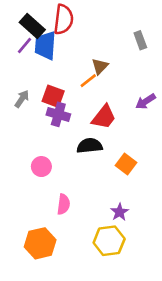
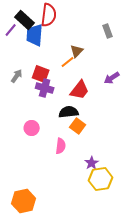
purple line: (24, 45) -> (11, 30), moved
orange square: (126, 164) -> (78, 126), moved
pink semicircle: (64, 204) -> (61, 146), moved
yellow hexagon: (109, 241) -> (101, 179), moved
orange hexagon: (40, 243) -> (24, 201), moved

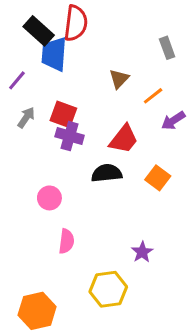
purple line: (11, 30) -> (17, 80), moved
orange line: (68, 62) -> (153, 96), moved
orange square: (78, 126) -> (158, 178), moved
pink semicircle: (61, 146) -> (66, 241), moved
yellow hexagon: (101, 179) -> (108, 289), moved

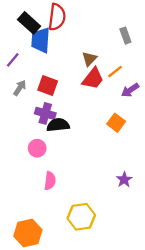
purple cross: (70, 136) -> (45, 113), moved
red trapezoid: (124, 139) -> (93, 79), moved
black semicircle: (107, 173) -> (58, 125), moved
orange square: (158, 178) -> (116, 123), moved
purple star: (142, 252) -> (124, 180), moved

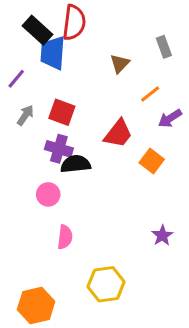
brown triangle: (89, 59) -> (120, 64), moved
red trapezoid: (93, 79) -> (118, 134), moved

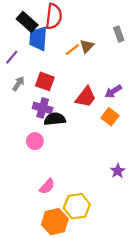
orange line: (150, 94) -> (72, 49), moved
purple arrow: (170, 118) -> (113, 91), moved
pink semicircle: (65, 237) -> (47, 186), moved, turned 35
orange hexagon: (36, 306) -> (55, 222), moved

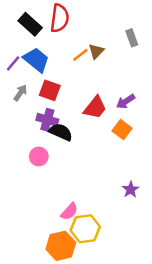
blue trapezoid: (38, 38) -> (36, 60), moved, turned 125
black semicircle: (55, 119) -> (61, 132), turned 30
pink semicircle: (47, 186) -> (69, 212), moved

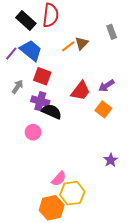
gray arrow: (20, 93) -> (18, 87), moved

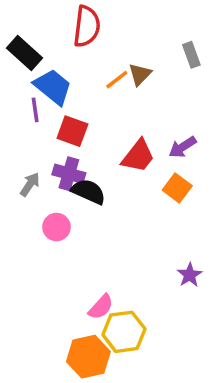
black rectangle: (26, 20) -> (25, 53), moved
purple line: (11, 54) -> (35, 110), moved, turned -48
gray arrow: (18, 87) -> (30, 184), moved

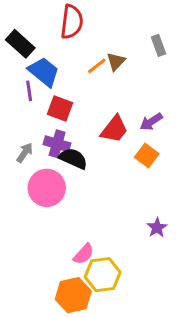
pink circle: (56, 227) -> (47, 188), size x1.6

